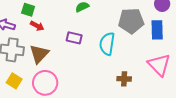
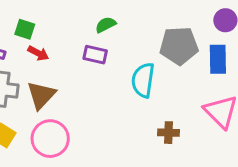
purple rectangle: (74, 38) -> (95, 55), moved

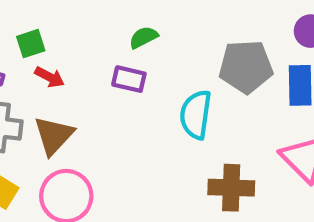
green square: (25, 29) -> (31, 44), turned -36
brown cross: (168, 133) -> (231, 188), size x1.5

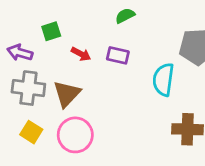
green semicircle: (144, 37) -> (125, 16), moved
red arrow: (50, 77) -> (81, 54), moved

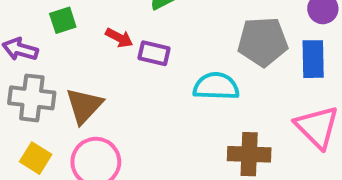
red arrow: (81, 54) -> (119, 38), moved
cyan semicircle: (163, 80) -> (216, 86), turned 84

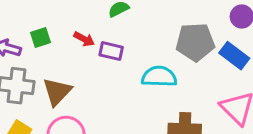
green square: (63, 20) -> (41, 38), moved
blue rectangle: (313, 59) -> (234, 56), turned -52

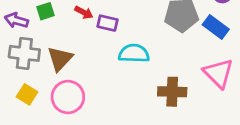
cyan semicircle: (159, 77) -> (134, 53), moved

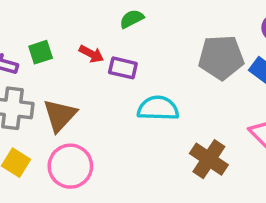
brown cross: (172, 92) -> (209, 159), turned 32

